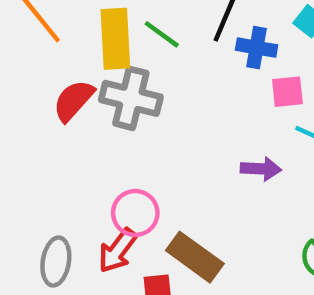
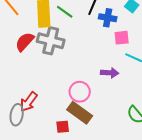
pink circle: (135, 213) -> (80, 92), moved
red arrow: (118, 250) -> (29, 102), moved

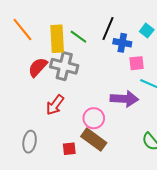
purple arrow: (110, 73) -> (124, 99), size x1.5
red arrow: (29, 102) -> (55, 105), moved
red square: (63, 127) -> (69, 149), moved

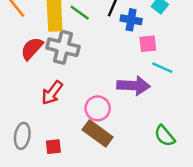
red square: (69, 149) -> (53, 147), moved

